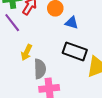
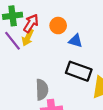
yellow arrow: (27, 52) -> (28, 37), moved

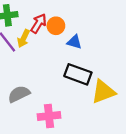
red arrow: (31, 23) -> (39, 23), moved
gray semicircle: (42, 90) -> (19, 94), moved, turned -114

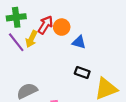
black rectangle: (78, 74) -> (82, 72), size x0.6

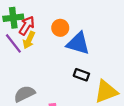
red arrow: (45, 25) -> (27, 26), moved
blue triangle: (79, 42) -> (78, 43), size x1.6

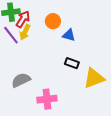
blue triangle: (78, 43) -> (69, 35), size x0.6

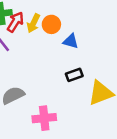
yellow arrow: (25, 32) -> (33, 23), moved
black rectangle: (72, 63) -> (74, 75), turned -40

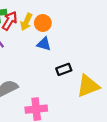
blue triangle: (71, 41) -> (44, 44), moved

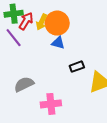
orange circle: (43, 23) -> (57, 23), size x1.5

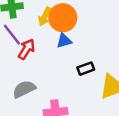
red arrow: (26, 21) -> (26, 49), moved
blue triangle: (58, 43) -> (64, 41), turned -32

